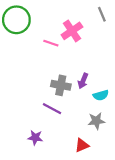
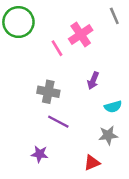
pink line: (51, 43) -> (57, 48), turned 40
purple arrow: (83, 81) -> (93, 81), moved
gray cross: (61, 85) -> (48, 92), moved

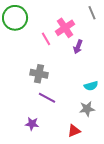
purple arrow: (93, 81) -> (78, 47), moved

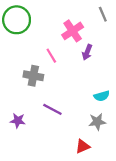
pink line: (46, 39) -> (51, 56), moved
gray cross: (39, 74) -> (33, 76), moved
purple star: (32, 124) -> (18, 121), moved

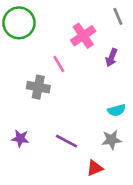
purple arrow: (87, 52) -> (111, 58), moved
purple line: (52, 109) -> (66, 141), moved

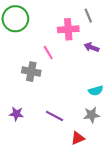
gray line: (118, 16) -> (88, 16), moved
pink cross: (83, 36) -> (68, 29), turned 30
purple arrow: (111, 58) -> (91, 47), turned 88

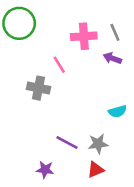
gray line: (88, 16) -> (115, 32), moved
purple star: (16, 114) -> (45, 170), moved
gray star: (91, 115) -> (98, 144), moved

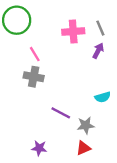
purple arrow: (112, 58) -> (98, 51), turned 98
pink line: (59, 65) -> (35, 54), moved
purple line: (67, 142) -> (61, 113), moved

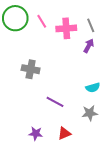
pink line: (35, 54) -> (42, 21), moved
gray star: (86, 125) -> (90, 113), moved
red triangle: (83, 148) -> (64, 133), moved

